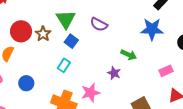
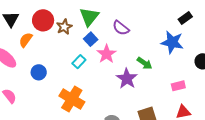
purple star: (114, 73) -> (127, 79), size x1.5
pink star: (91, 93) -> (106, 54), moved, turned -30

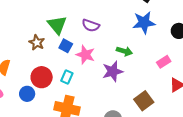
red circle: (43, 20) -> (42, 77), moved
cyan rectangle: (79, 62) -> (67, 77), moved
purple star: (127, 79) -> (113, 71), turned -30

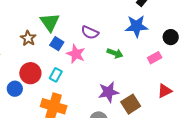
purple semicircle: (91, 25) -> (90, 33), moved
pink rectangle: (164, 62) -> (155, 58), moved
purple star: (113, 71) -> (109, 92), moved

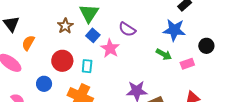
green arrow: (115, 53) -> (164, 54), moved
cyan rectangle: (56, 75) -> (87, 66), turned -32
blue circle: (15, 89) -> (44, 84), moved

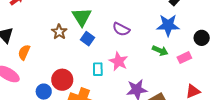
pink star: (110, 48) -> (119, 61), moved
red circle: (62, 61) -> (62, 80), moved
cyan rectangle: (87, 66) -> (98, 69), moved

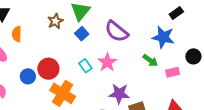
purple semicircle: (121, 29) -> (117, 31), size x1.4
orange semicircle: (24, 52) -> (17, 34), turned -35
cyan rectangle: (98, 69) -> (85, 66), turned -48

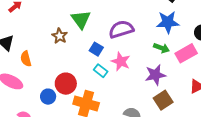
purple semicircle: (117, 31) -> (121, 29), turned 140
blue square: (82, 34) -> (96, 49), moved
pink rectangle: (173, 72) -> (186, 53), size x1.5
purple star: (119, 94) -> (155, 75), moved

